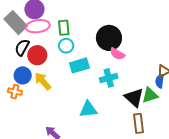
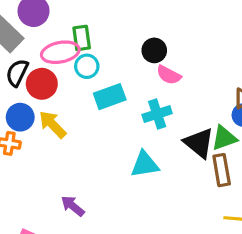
pink ellipse: (38, 26) -> (60, 52), moved
black circle: (109, 38) -> (154, 50), size x0.6
cyan triangle: (88, 109) -> (145, 164), moved
brown rectangle: (138, 123) -> (222, 170), moved

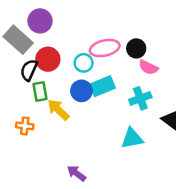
green rectangle: (82, 38) -> (40, 92), moved
pink ellipse: (60, 52) -> (105, 48), moved
red circle: (42, 84) -> (48, 59), moved
blue circle: (20, 117) -> (82, 91), moved

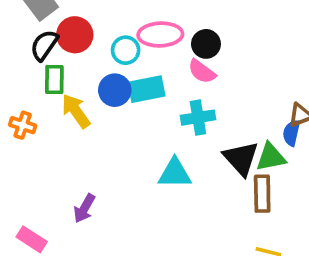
pink semicircle: (148, 67) -> (202, 71), moved
purple arrow: (76, 173) -> (84, 208), turned -108

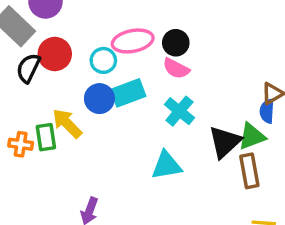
green rectangle: (54, 80) -> (46, 137), moved
cyan cross: (198, 118) -> (179, 111), turned -32
black triangle: (241, 158) -> (225, 142), turned 39

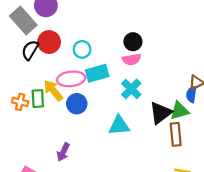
pink ellipse: (133, 41) -> (71, 79), moved
pink semicircle: (176, 68) -> (132, 59), turned -42
blue circle: (99, 99) -> (77, 104), moved

